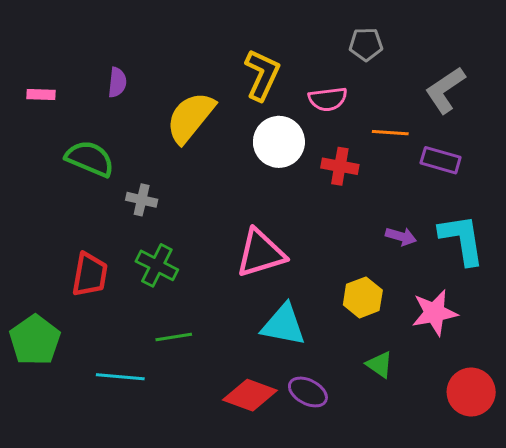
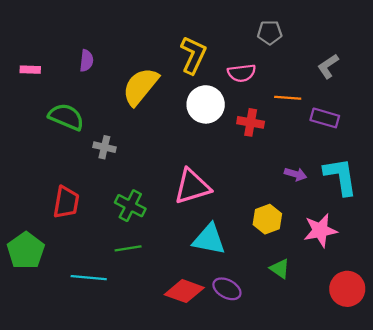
gray L-shape: (445, 90) -> (328, 66), size x0.7
green cross: (157, 265) -> (130, 206), moved

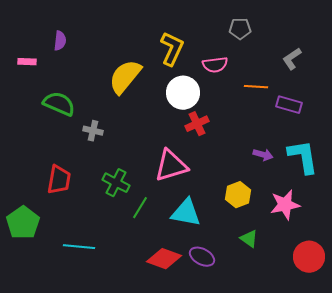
purple semicircle: (86, 61) -> (60, 41), moved
red cross: (251, 122) -> (197, 124), moved, turned -35
green line: (128, 248) -> (140, 208), moved, turned -50

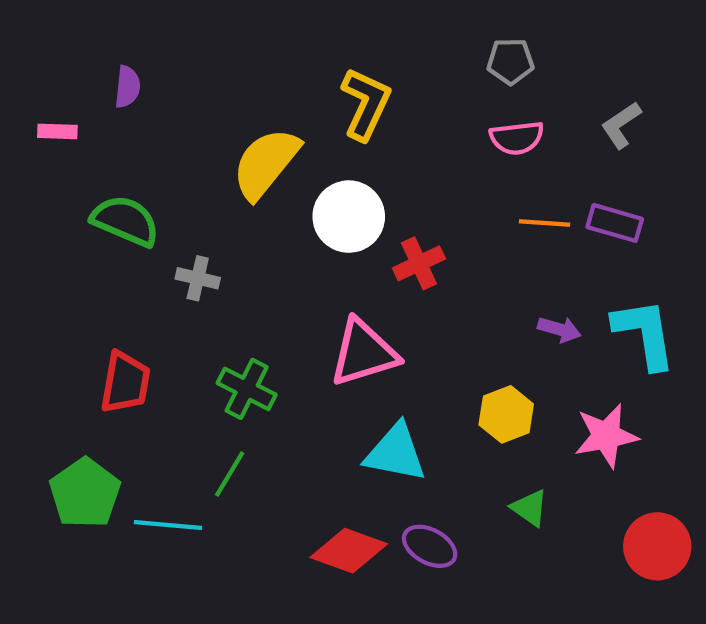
pink semicircle: (215, 65) -> (517, 138), moved
orange line: (256, 87) -> (544, 223), moved
white circle: (183, 93) -> (349, 217), moved
green line: (140, 208) -> (230, 474), moved
green pentagon: (23, 223) -> (85, 493), moved

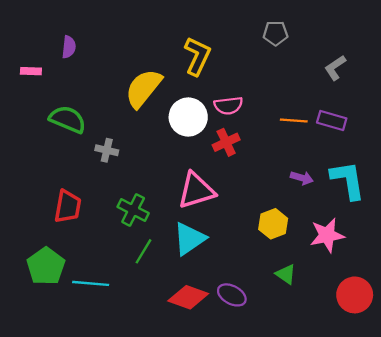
pink semicircle: (517, 138) -> (228, 106), moved
cyan triangle: (396, 453) -> (189, 239), moved, turned -45
green line: (230, 474) -> (143, 251), moved

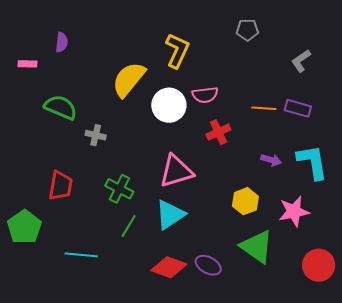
red cross: (226, 142) -> (218, 132), moved
green pentagon: (46, 266) -> (24, 227), moved
green triangle: (286, 274) -> (257, 247), size x1.8

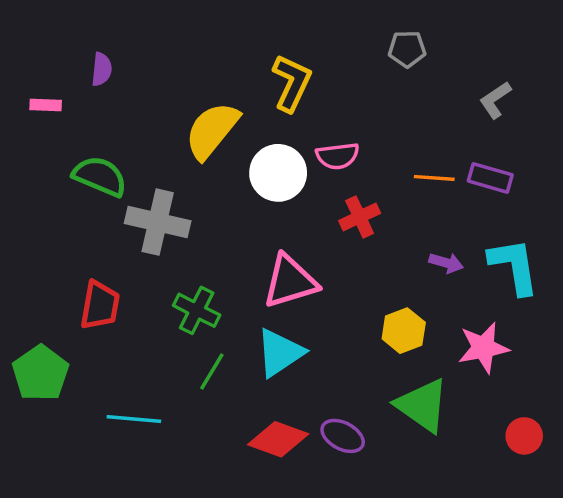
gray cross: (96, 135) -> (158, 222), size x1.8
red circle: (319, 265) -> (524, 436), size x0.7

